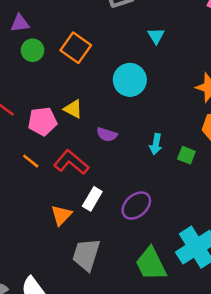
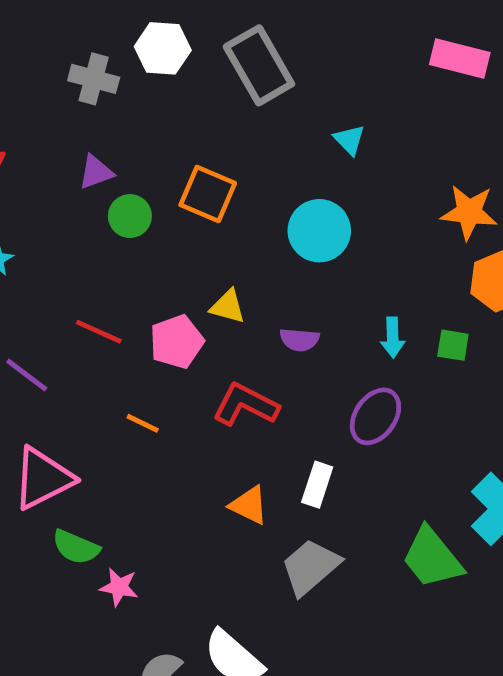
orange line: (31, 161) -> (143, 423), moved
white rectangle: (92, 199) -> (317, 485), moved
purple ellipse: (136, 206) -> (375, 416), moved
orange triangle: (61, 215) -> (249, 505), turned -35
gray trapezoid: (86, 255) -> (310, 567), turned 44

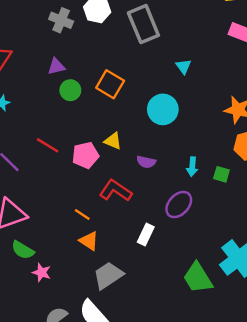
orange line: (143, 423) -> (82, 214), moved
orange triangle: (249, 505) -> (89, 241), moved
gray trapezoid: (310, 567) -> (108, 275), moved

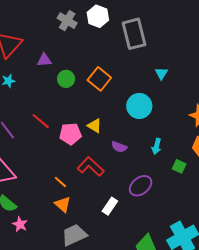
purple triangle: (56, 66) -> (44, 60), moved
cyan arrow: (192, 167) -> (156, 146), moved

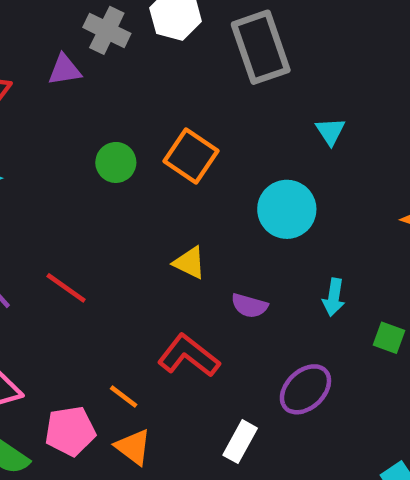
purple triangle: (44, 60) -> (65, 70), moved
red line: (41, 121) -> (66, 288), moved
pink pentagon: (70, 134) -> (70, 431), moved

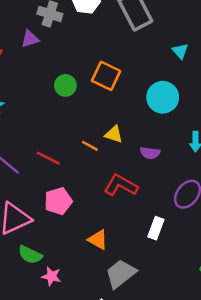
orange line: (124, 397) -> (90, 146), moved
pink pentagon: (70, 431) -> (58, 201), moved

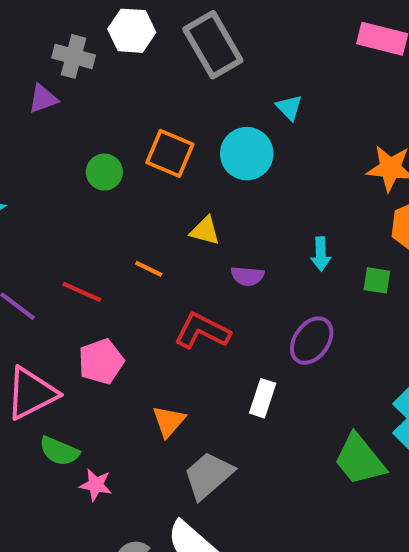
cyan circle: (163, 97) -> (247, 154), moved
yellow triangle: (114, 134) -> (205, 231), moved
orange triangle: (98, 240) -> (169, 421), turned 45

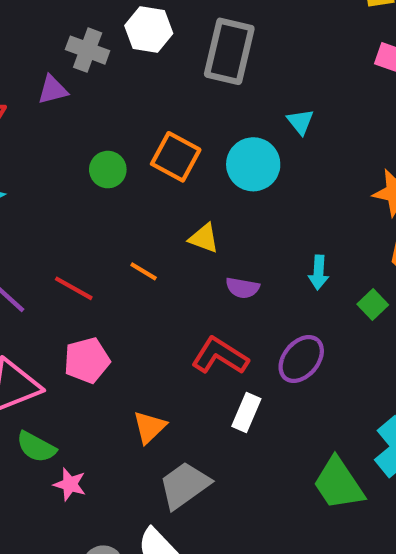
gray rectangle: (213, 45) -> (229, 51), turned 38
green square: (377, 280) -> (373, 304), turned 32
red L-shape: (202, 331) -> (220, 356), moved

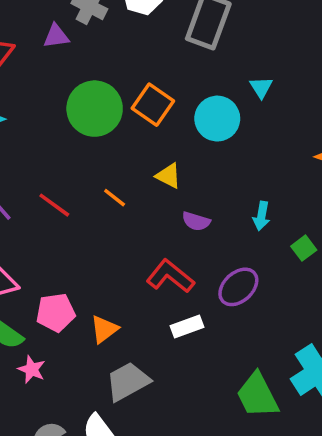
green circle: (108, 170) -> (95, 109), size x1.8
pink pentagon: (87, 360) -> (56, 313), moved
white rectangle: (246, 413) -> (187, 326), turned 40

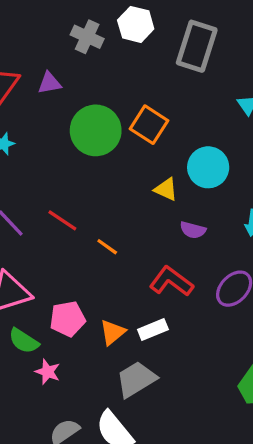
purple triangle: (56, 36) -> (49, 83), moved
cyan circle: (217, 119) -> (208, 167), moved
orange line: (115, 198) -> (107, 247), moved
white rectangle: (187, 326) -> (153, 330), moved

